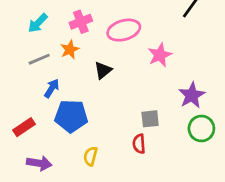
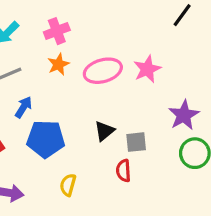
pink ellipse: (124, 30) -> (103, 71), moved
orange star: (70, 49) -> (58, 64), moved
black triangle: (103, 70) -> (104, 131), moved

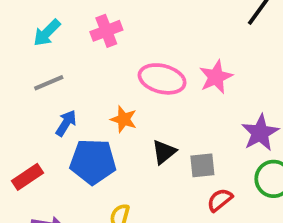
orange star: (58, 64) -> (124, 119), moved, turned -30
pink ellipse: (103, 71) -> (162, 79), turned 30
red semicircle: (123, 171) -> (220, 200), moved, turned 55

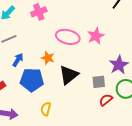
black triangle: (164, 152) -> (69, 75), size x1.5
gray square: (202, 165) -> (99, 82), moved
red semicircle: (220, 200) -> (106, 100), moved

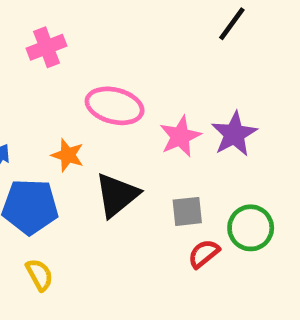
pink star: (96, 36) -> (180, 136), moved
purple star: (119, 65) -> (234, 134), moved
yellow semicircle: (46, 109) -> (39, 275), moved, turned 136

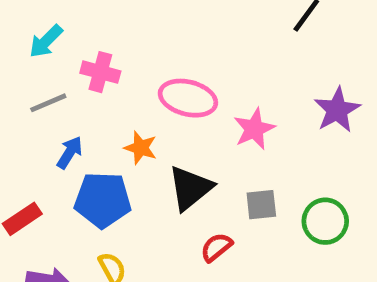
pink cross: (47, 47) -> (100, 72), moved, turned 36
purple star: (234, 134) -> (337, 110), moved
red semicircle: (204, 254) -> (216, 247), moved

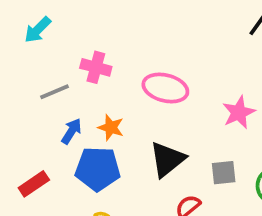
cyan arrow: (46, 41) -> (38, 30), moved
pink star: (254, 129) -> (239, 112), moved
orange star: (141, 148) -> (111, 127), moved

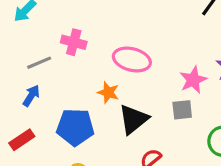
orange star: (111, 127) -> (108, 93), moved
blue arrow: (71, 131) -> (31, 96), moved
gray square: (224, 173) -> (182, 110), moved

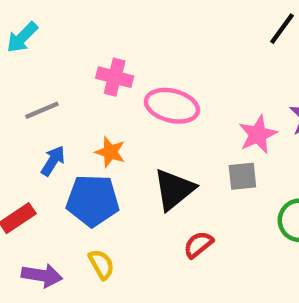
pink cross: (74, 42) -> (115, 77), moved
orange star: (108, 93) -> (110, 152), moved
blue arrow: (31, 96) -> (53, 161), moved

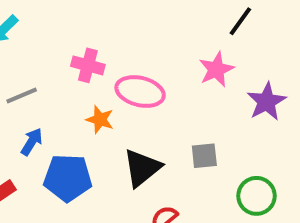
pink star: (258, 134) -> (216, 69), moved
orange star: (110, 152) -> (100, 120), moved

